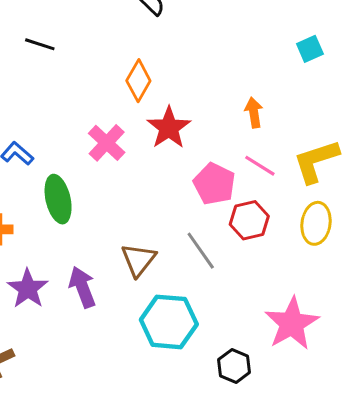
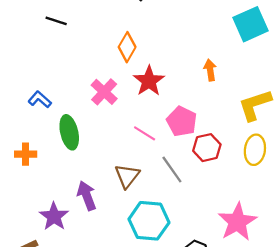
cyan square: (310, 49) -> (251, 24), size x1.8
pink line: (260, 166) -> (145, 133), moved
purple star: (28, 289) -> (54, 216), moved

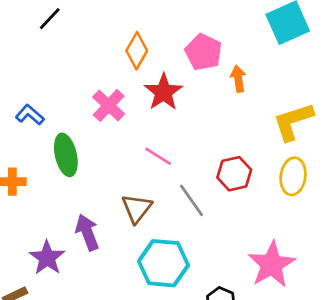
black line: (56, 21) -> (50, 19), turned -65
pink pentagon: (182, 121) -> (203, 52), moved

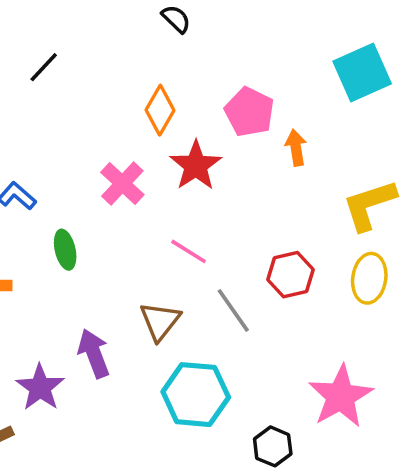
green ellipse: (66, 155) -> (65, 250), size x0.7

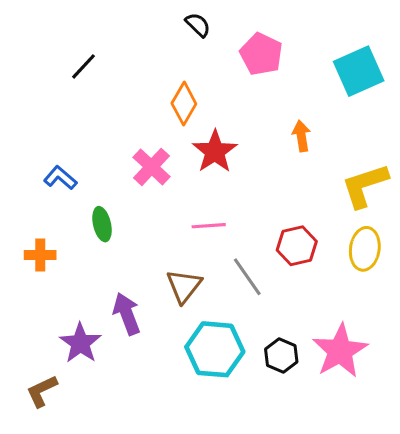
pink pentagon: (249, 112) -> (261, 54), moved
pink line: (189, 251) -> (209, 226), turned -36
black hexagon: (273, 446) -> (281, 356), moved

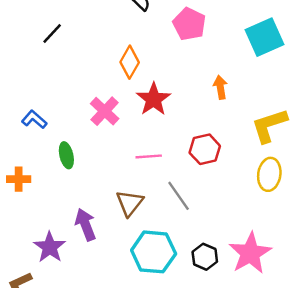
red hexagon: (297, 246) -> (205, 149), moved

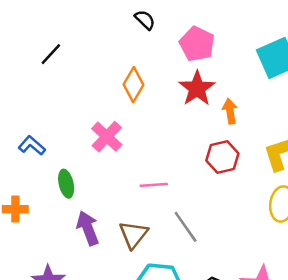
red star: (154, 99) -> (197, 88), moved
red hexagon: (205, 149) -> (222, 157), moved
purple arrow: (85, 224) -> (88, 228), moved

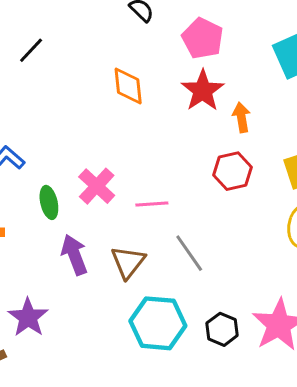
orange diamond: (133, 85) -> (128, 86), turned -36
pink cross: (107, 137) -> (97, 186), moved

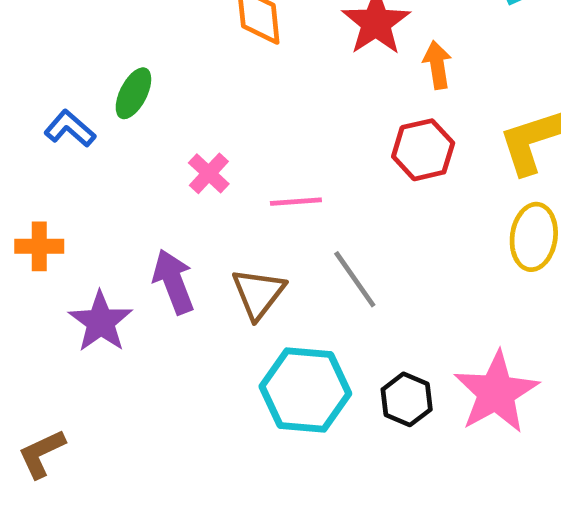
pink cross: (97, 186) -> (209, 173), size x0.7
green ellipse: (49, 202) -> (133, 93), moved, turned 40
purple star: (28, 317) -> (100, 322), moved

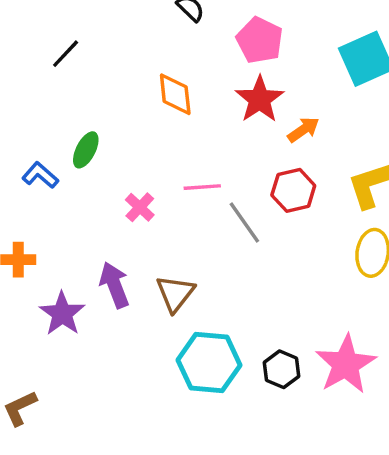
orange arrow: (437, 65) -> (303, 130), turned 64
pink line: (296, 202) -> (202, 187), moved
gray line: (355, 279) -> (244, 222), moved

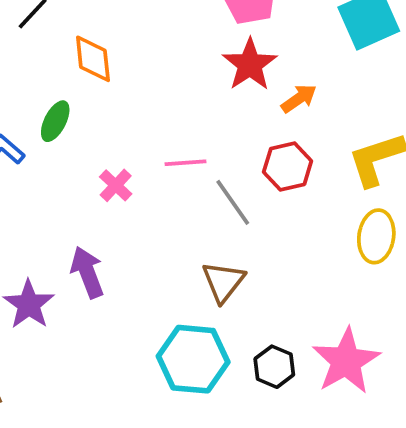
orange diamond: (175, 94) -> (93, 59), moved
brown triangle: (175, 293) -> (223, 282), moved

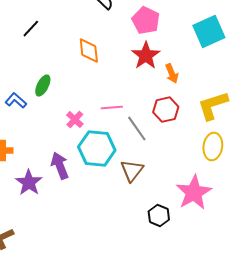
orange diamond: (93, 59) -> (89, 51), moved
orange arrow: (299, 98) -> (172, 74), turned 102
cyan hexagon: (193, 359) -> (97, 149), moved
pink star: (346, 361) -> (194, 193), moved

